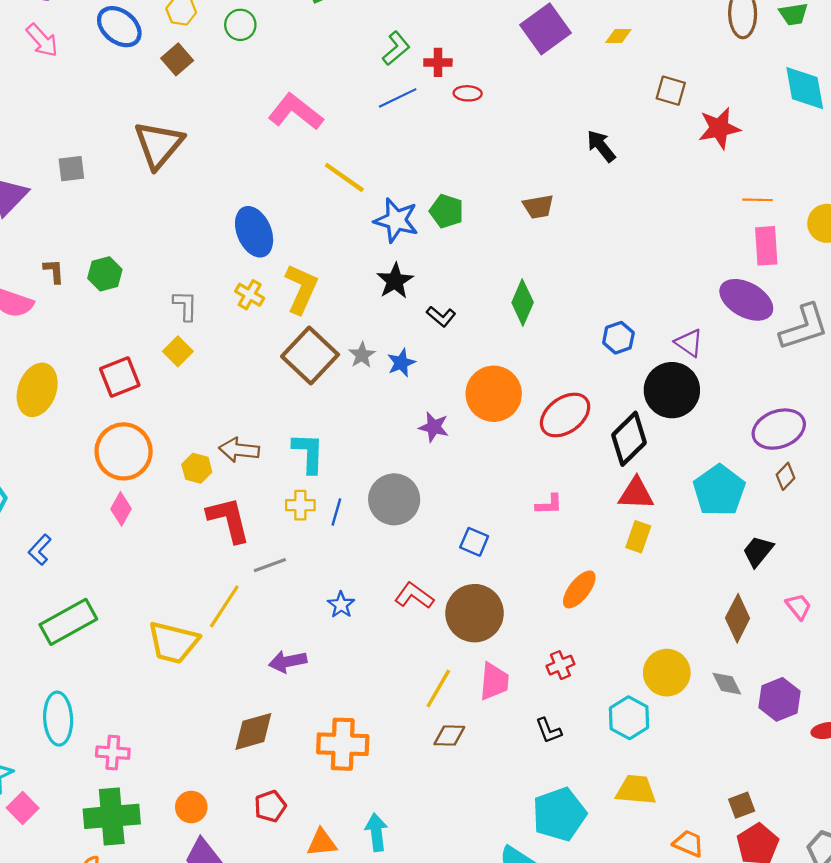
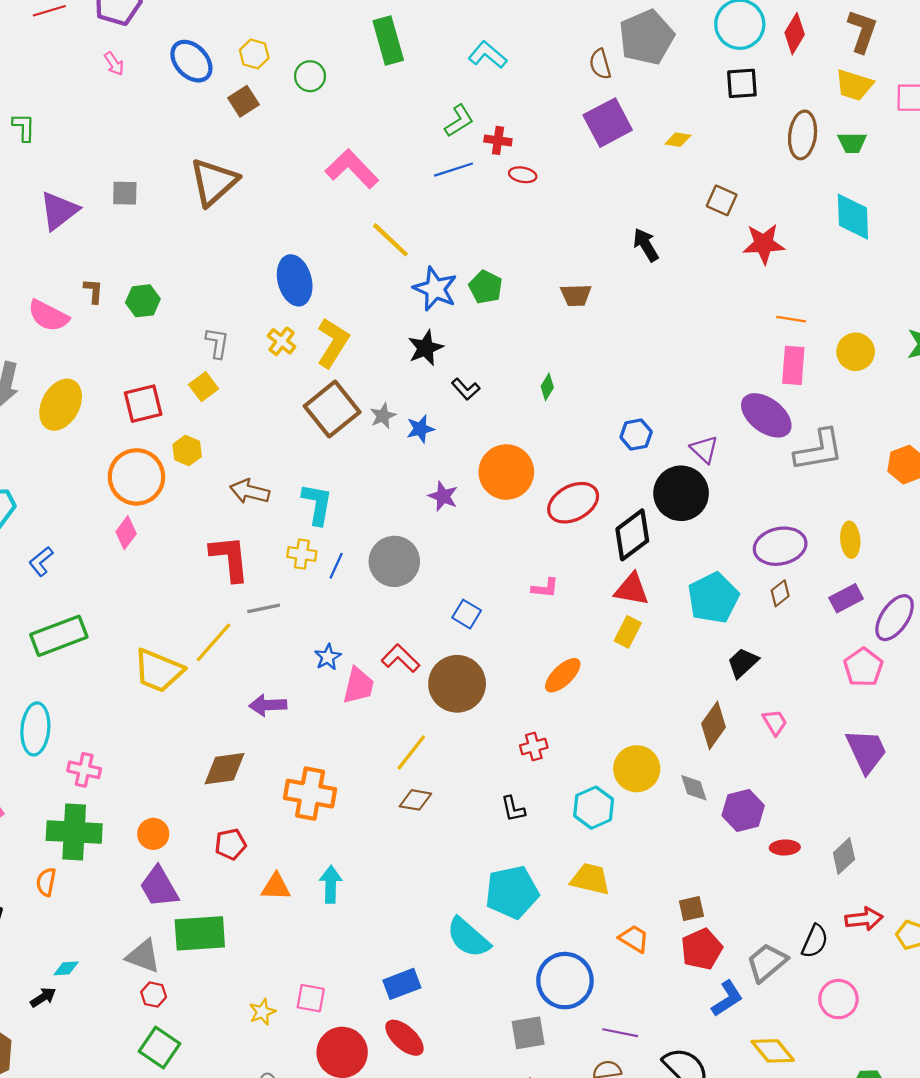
pink arrow: (42, 40) -> (114, 64), size x0.7
green diamond: (523, 303) -> (547, 387), size x0.6
yellow hexagon: (197, 468) -> (187, 450), moved
pink trapezoid: (494, 681) -> (358, 686), moved

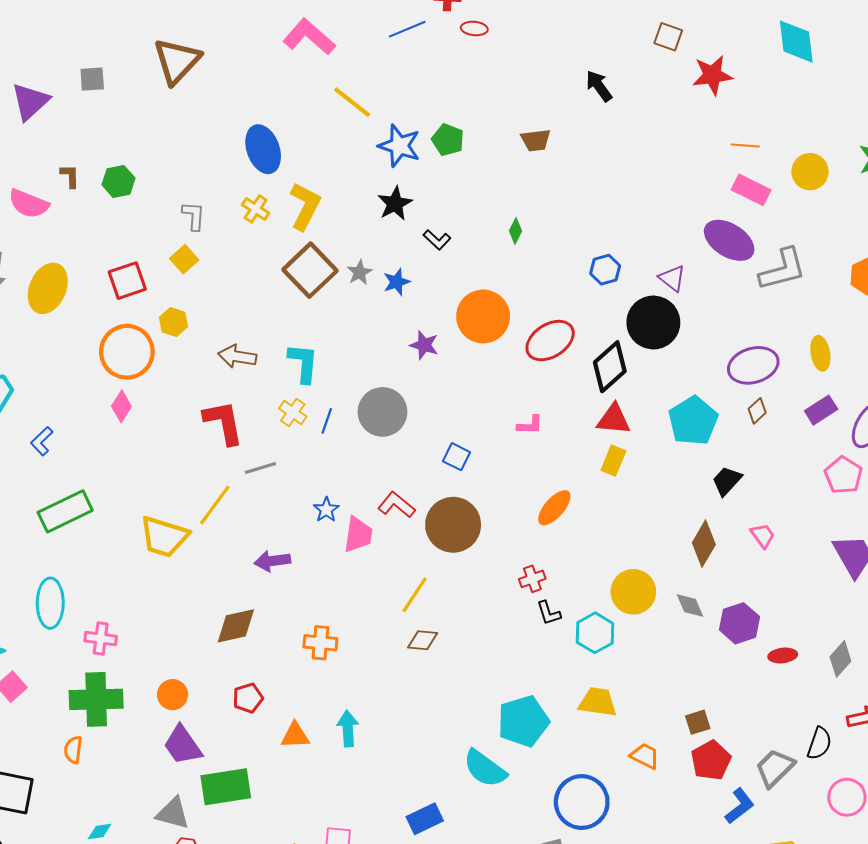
pink rectangle: (793, 365) -> (751, 190), turned -63
yellow cross: (302, 554) -> (293, 412), turned 32
orange cross: (310, 794) -> (320, 643), size x0.7
black L-shape: (513, 809) -> (549, 613), moved

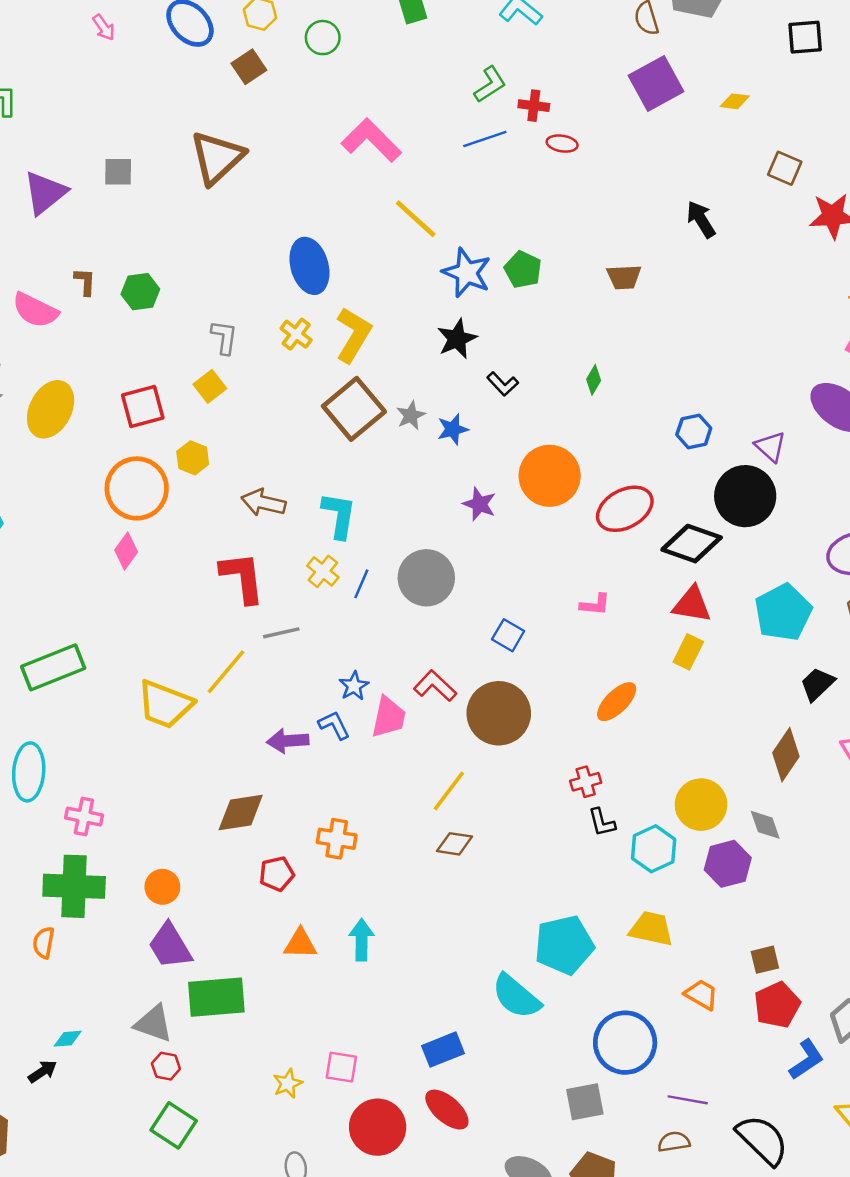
black diamond: (610, 367) -> (692, 544), turned 57
blue L-shape: (42, 441) -> (334, 725), moved, turned 104
purple hexagon: (739, 623) -> (728, 864), moved
red pentagon: (248, 698) -> (277, 874), moved

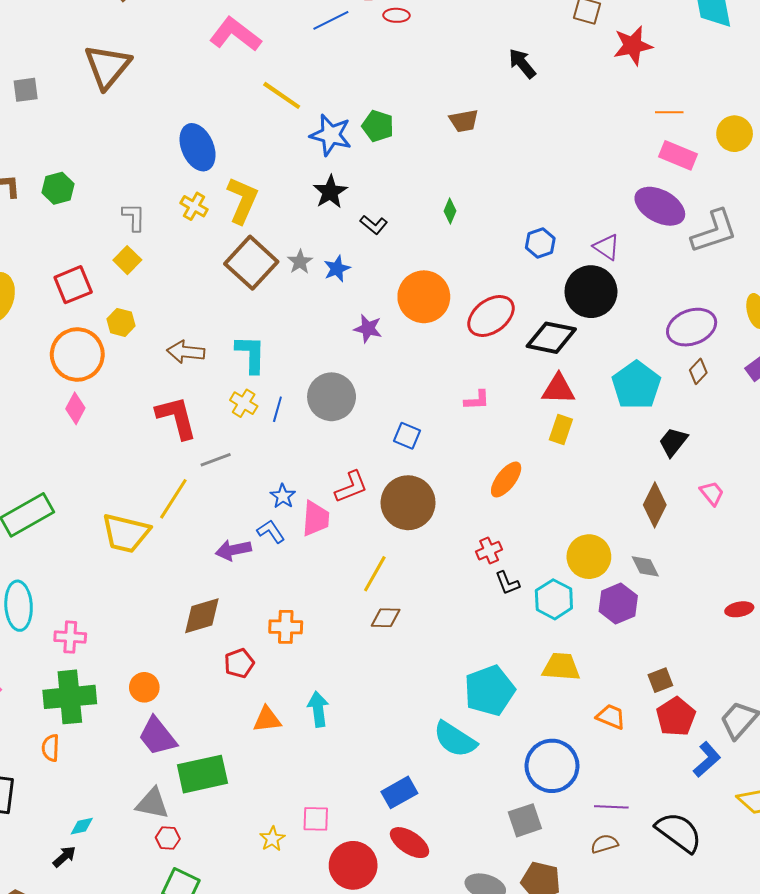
red L-shape: (435, 686) -> (351, 487), turned 123

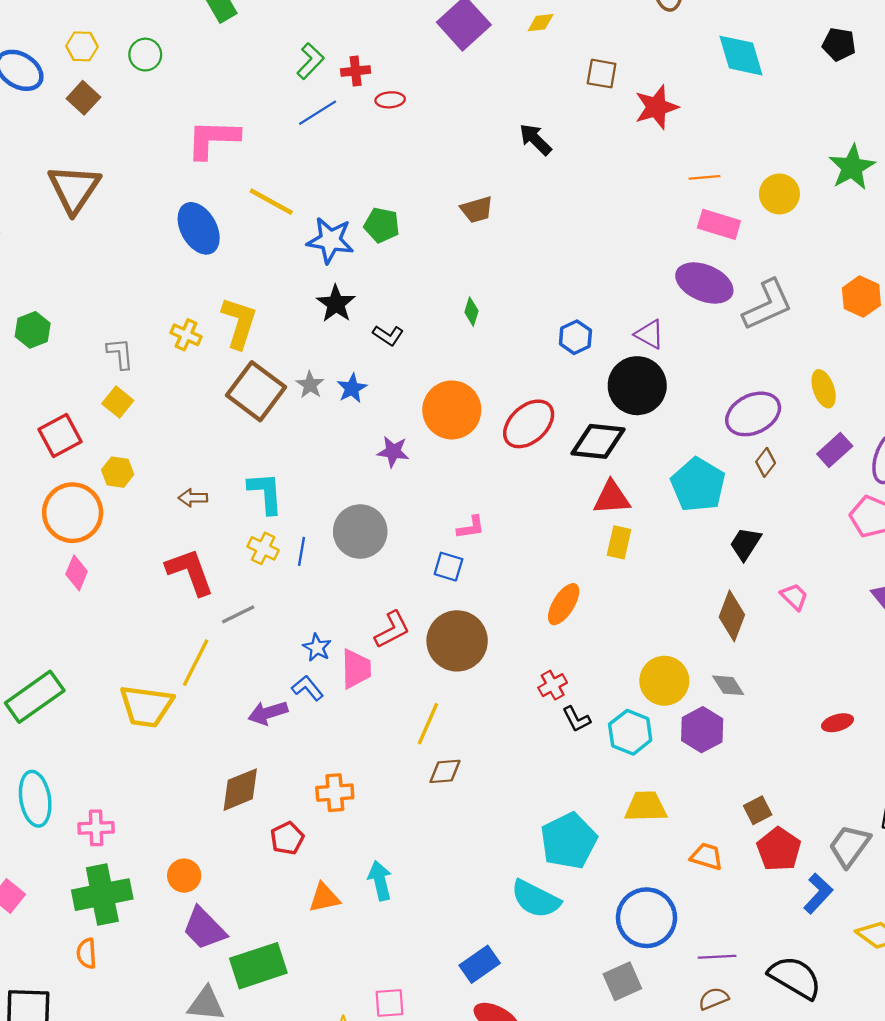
pink L-shape: (235, 34) -> (213, 139), turned -30
blue ellipse: (198, 147) -> (199, 228), moved
brown arrow: (186, 352) -> (193, 498), size x0.7
pink L-shape: (477, 400) -> (471, 527), moved

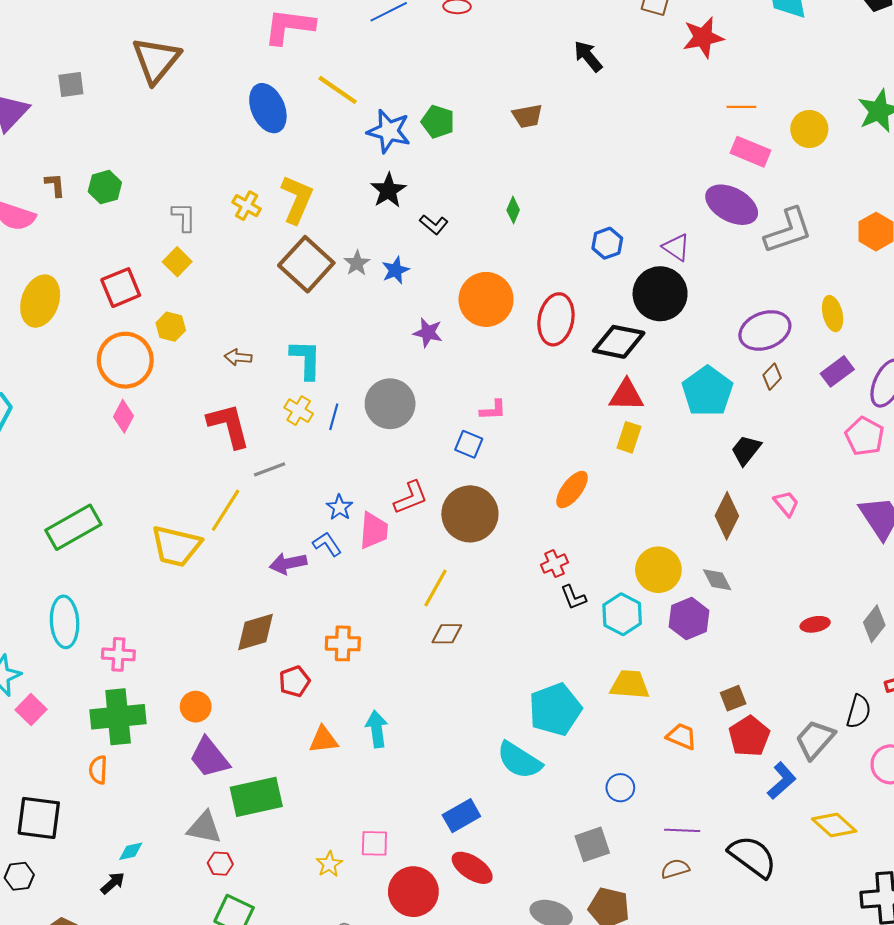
red ellipse: (529, 424) -> (556, 319), turned -42
blue circle: (646, 918) -> (620, 788), size x0.5

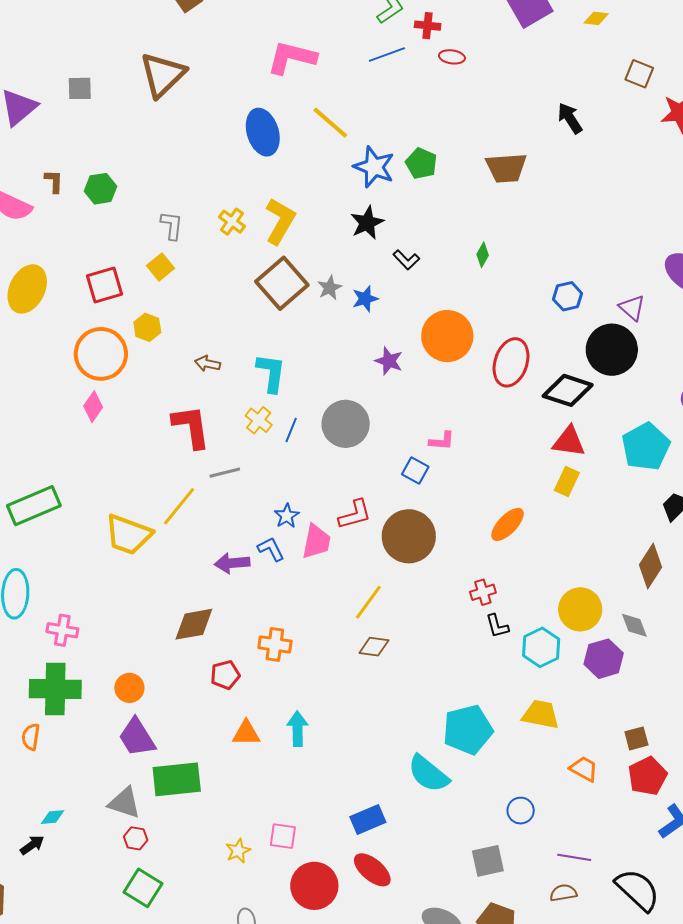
brown trapezoid: (527, 116) -> (506, 168), size x1.4

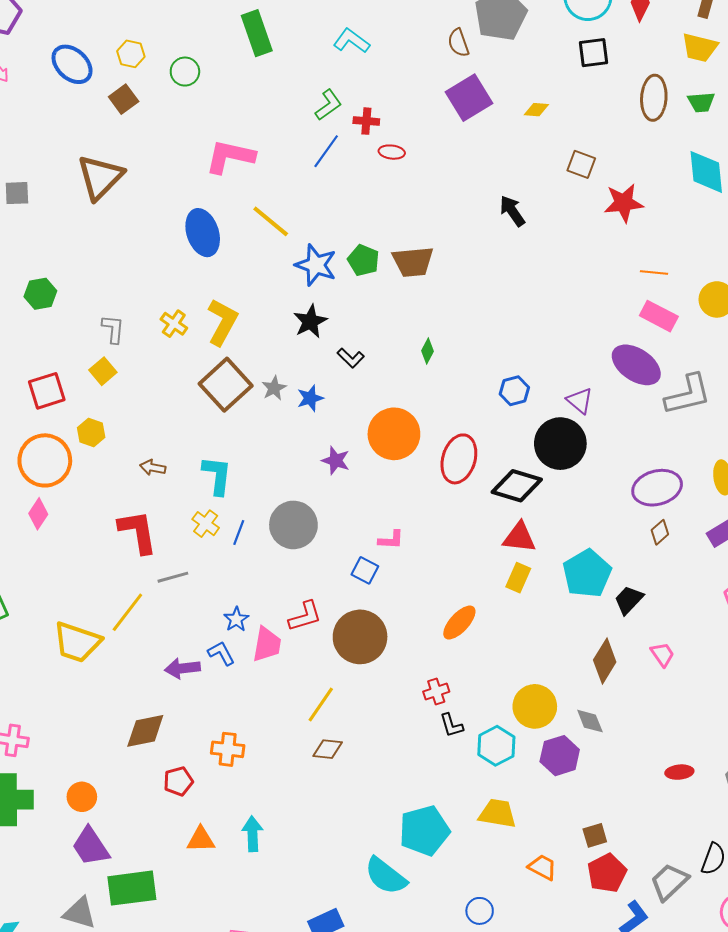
blue line: (387, 54) -> (326, 151), turned -33
brown trapezoid: (506, 168) -> (413, 262), moved
cyan pentagon: (646, 447) -> (587, 574), moved

